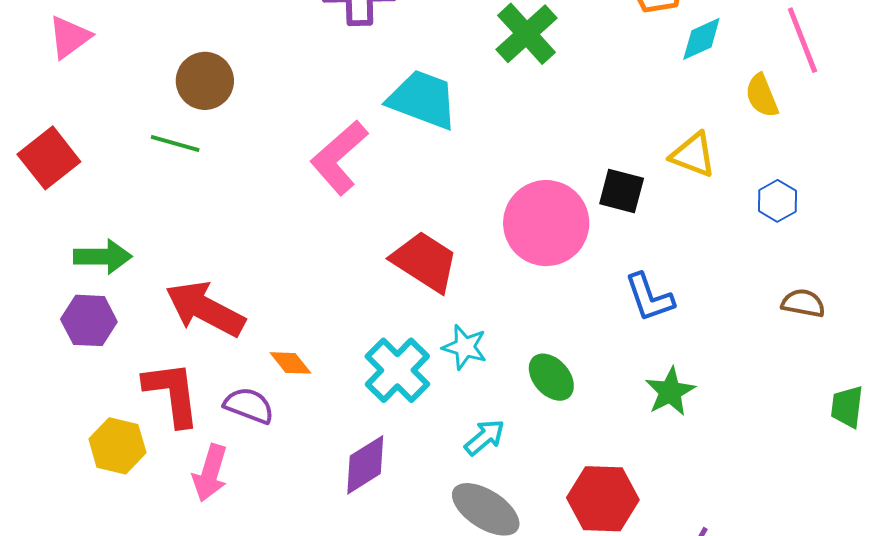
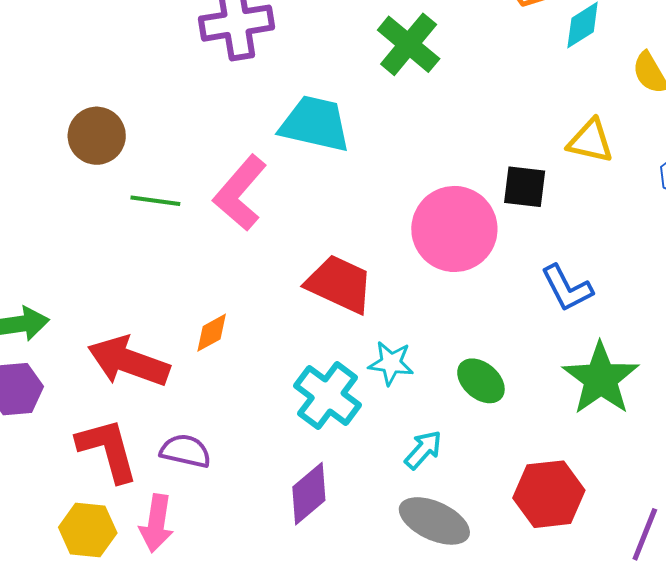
green line: (175, 144) -> (155, 201), moved
orange diamond: (290, 363) -> (212, 333), moved, turned -72
green star: (670, 392) -> (601, 379), size x1.5
yellow hexagon: (117, 446) -> (88, 530), moved

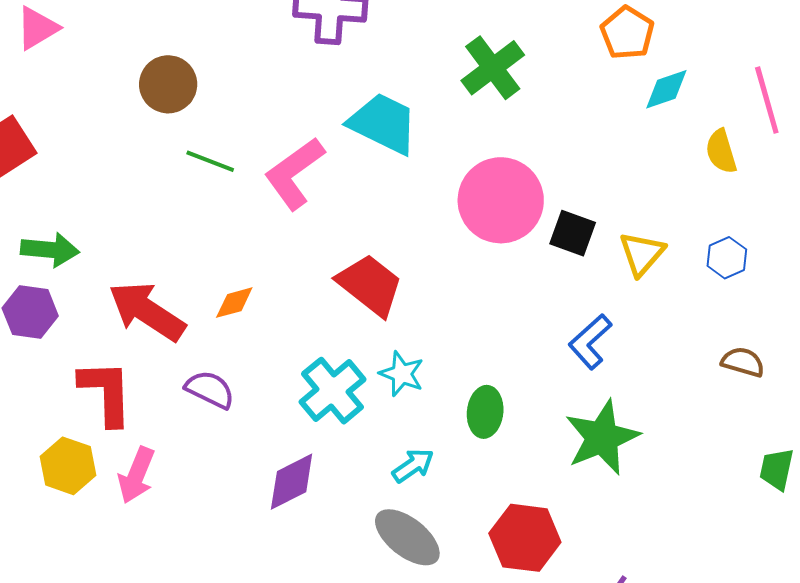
yellow triangle: (590, 141) -> (642, 254), moved, turned 45
pink circle: (454, 229) -> (501, 200), moved
blue L-shape: (567, 288) -> (590, 342), turned 62
green ellipse: (481, 381) -> (485, 412), turned 42
purple semicircle: (185, 451) -> (210, 389), moved

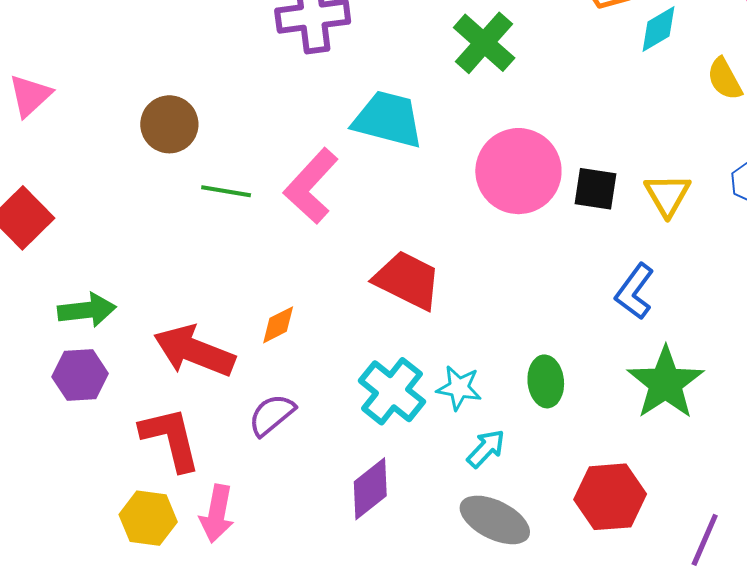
cyan star: (402, 374) -> (459, 388), moved
purple semicircle: (210, 389) -> (272, 415), turned -54

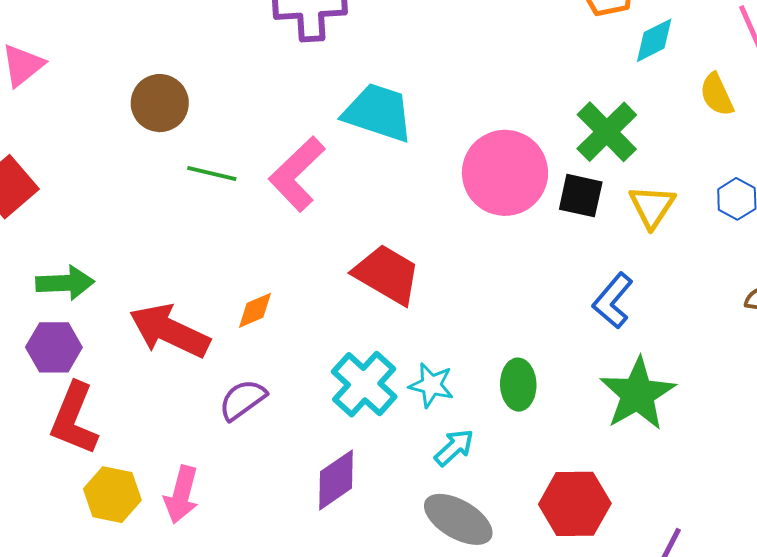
green cross: (484, 43) -> (607, 132), moved
red L-shape: (171, 439) -> (74, 419), moved, turned -148

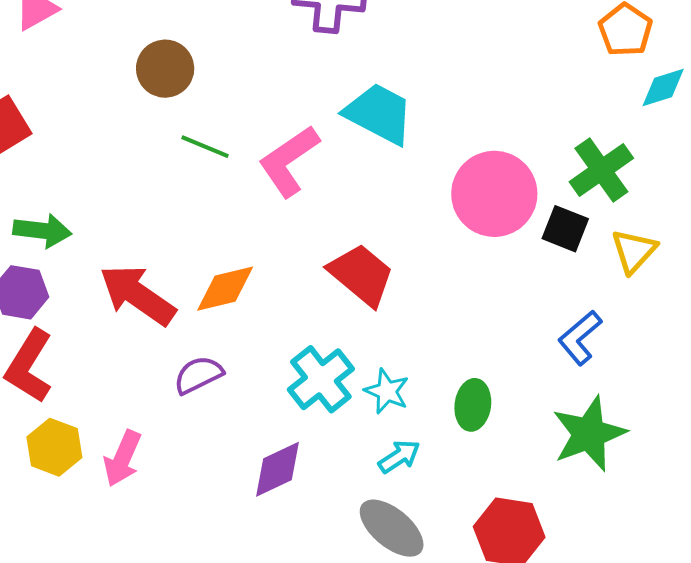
orange diamond: (255, 310) -> (225, 289), size x1.5

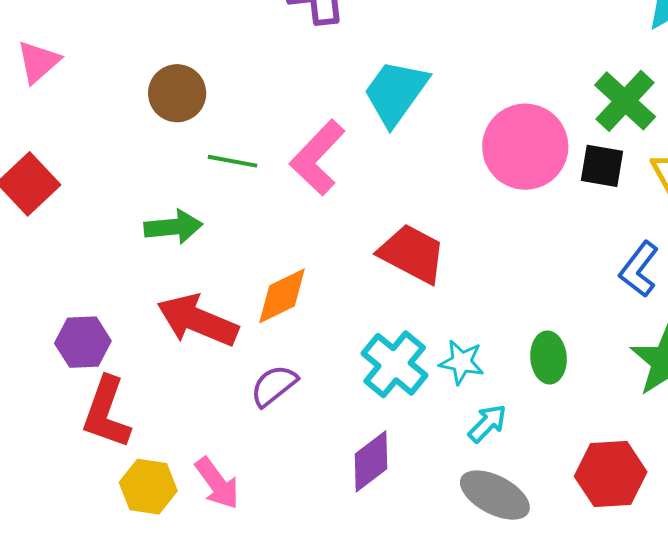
cyan trapezoid: (379, 114) -> (396, 92), turned -70
green arrow: (42, 231) -> (173, 227), moved
pink arrow: (122, 458) -> (217, 483), turned -48

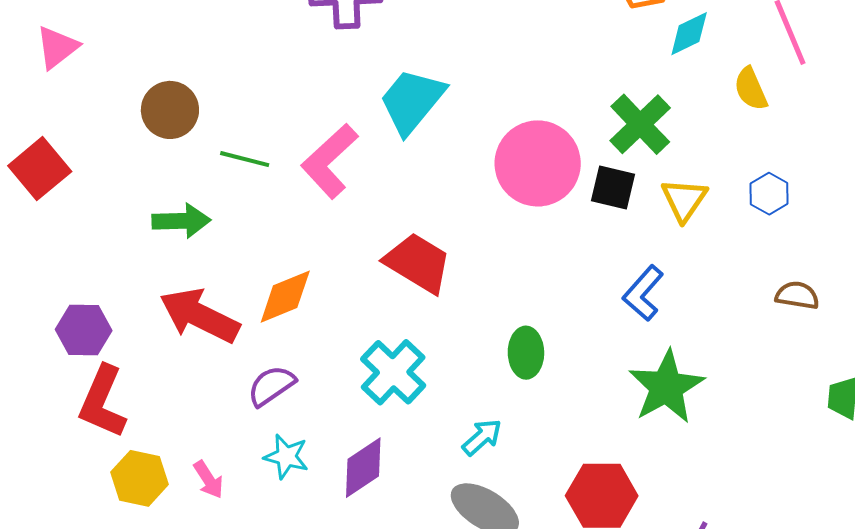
brown circle: (177, 93) -> (170, 110), moved
green ellipse: (548, 357) -> (526, 353), moved
cyan star: (462, 362) -> (286, 457), moved
pink arrow: (217, 483) -> (208, 480), size x0.7

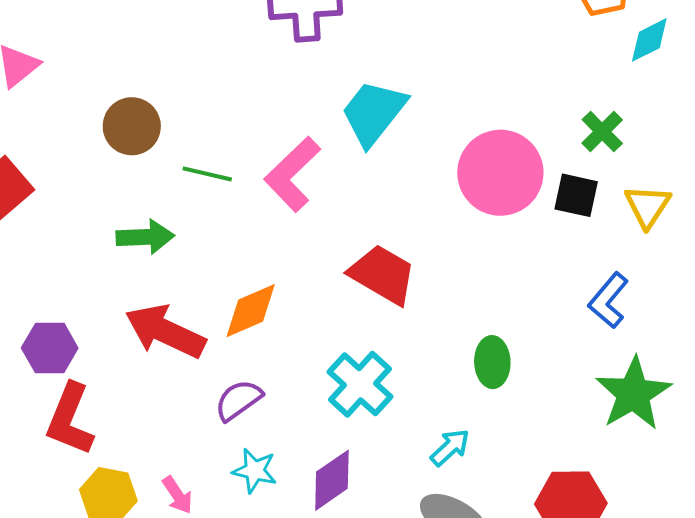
green cross: (640, 124) -> (602, 131), size x0.7

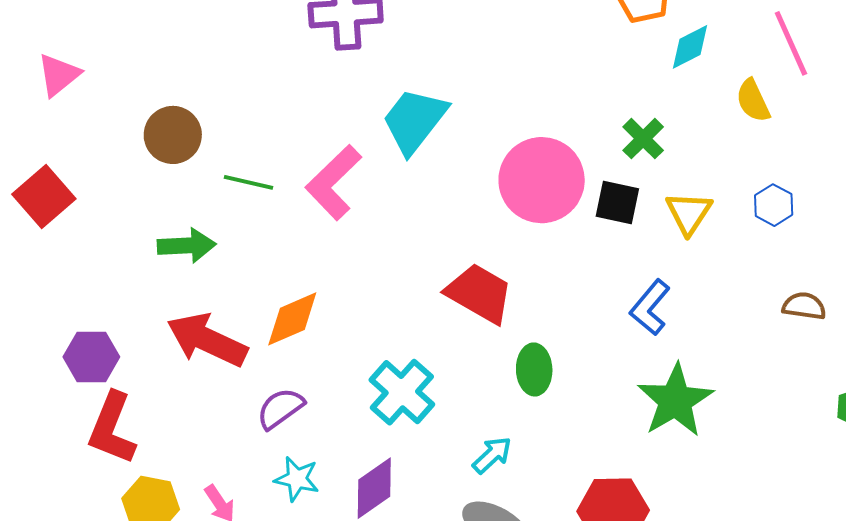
red trapezoid: (383, 274) -> (479, 293), moved

